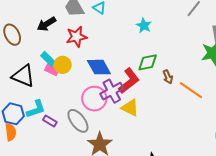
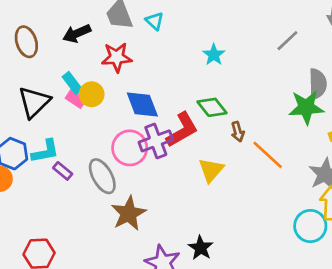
green diamond: (148, 62) -> (212, 107), turned 55
black triangle: (23, 76) -> (34, 102), turned 45
yellow triangle: (130, 108) -> (211, 170), moved, turned 36

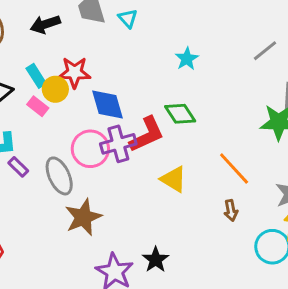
red star: (117, 57) -> (74, 72), moved
pink rectangle: (76, 99) -> (38, 106), moved
brown arrow: (238, 132) -> (231, 210), moved
yellow triangle: (211, 170) -> (174, 179), turned -44

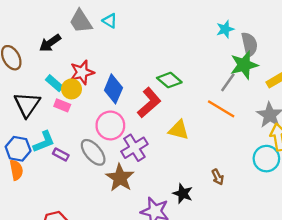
gray line: (265, 51) -> (228, 82), moved
cyan star: (187, 59) -> (225, 29), moved, turned 30
blue diamond: (107, 104) -> (113, 89), turned 56
purple cross: (118, 144) -> (134, 148), moved
brown arrow: (231, 210) -> (218, 177), moved

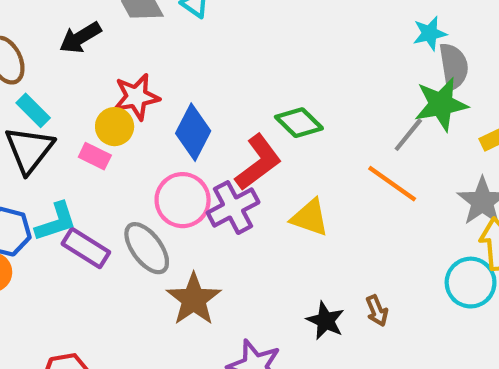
cyan star: (225, 29) -> (430, 33), moved
cyan rectangle: (54, 83) -> (33, 110), moved
purple cross: (134, 148) -> (233, 208), moved
purple rectangle: (61, 154) -> (86, 248), size x1.5
black star: (183, 193) -> (325, 321), moved

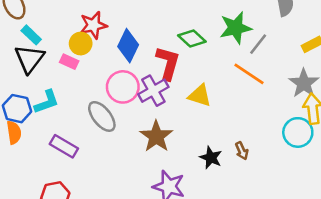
green star: (441, 104) -> (236, 28), moved
red L-shape: (258, 162) -> (168, 63), turned -36
purple rectangle: (86, 248) -> (64, 146), moved
brown star: (194, 299) -> (156, 136), moved

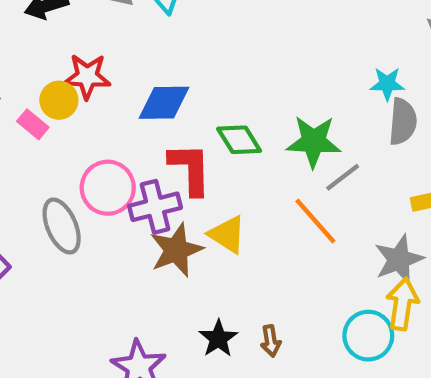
blue diamond: (128, 46) -> (164, 103), moved, turned 48
red L-shape: (168, 63) -> (190, 169), turned -32
brown star: (156, 136) -> (176, 250), moved

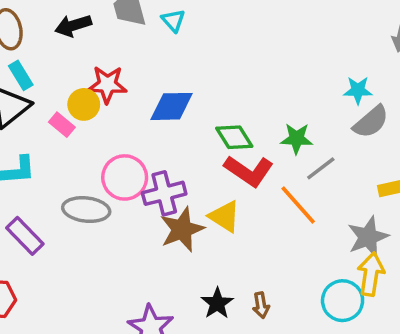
gray semicircle: (403, 122) -> (371, 122), turned 45
green star: (314, 142) -> (296, 139), size x0.7
red L-shape: (190, 169) -> (249, 171), moved, turned 126
gray ellipse: (62, 226) -> (86, 210), turned -60

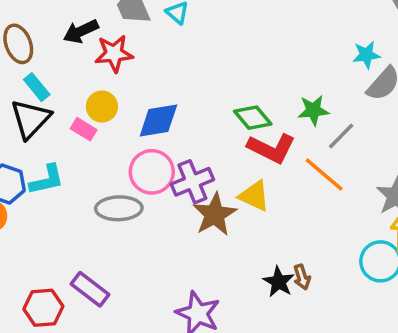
red star: (107, 85) -> (114, 54), moved
blue diamond: (172, 106) -> (158, 120), moved
purple rectangle: (25, 236) -> (90, 289), moved
black star: (217, 303) -> (279, 282), moved

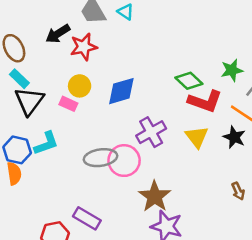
cyan rectangle: (37, 87) -> (19, 79), moved
pink circle: (152, 172) -> (124, 161), moved
yellow triangle: (254, 196) -> (197, 137), turned 35
brown star: (215, 214) -> (155, 196), moved
black star: (279, 282) -> (234, 137), moved

